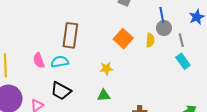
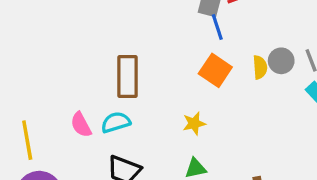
blue line: (162, 15) -> (217, 27), moved
gray circle: (164, 28) -> (281, 61), moved

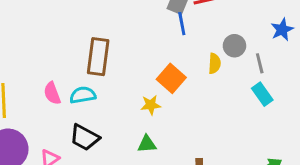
gray circle: (281, 61) -> (234, 46), moved
orange square: (215, 70) -> (171, 78), moved

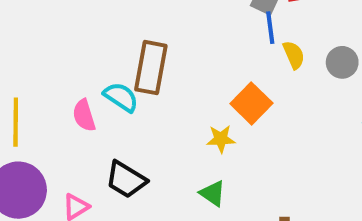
yellow semicircle: (214, 63) -> (294, 55), moved, turned -30
cyan semicircle: (83, 95) -> (121, 97), moved, turned 40
green triangle: (147, 144) -> (213, 193), turned 36

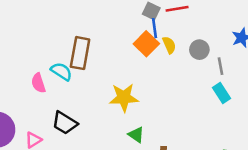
orange square: (251, 103) -> (146, 44), moved
yellow star: (221, 139) -> (124, 98), size x1.6
green triangle: (213, 193) -> (136, 135), moved

